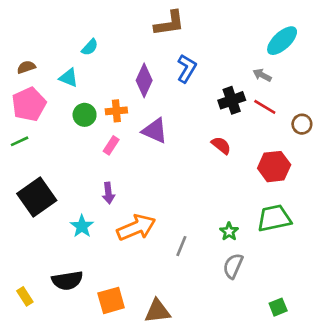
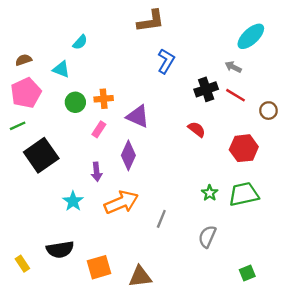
purple diamond: (144, 80) -> (128, 155), moved
black square: (37, 197) -> (41, 155), moved
green star: (229, 232) -> (210, 193), moved

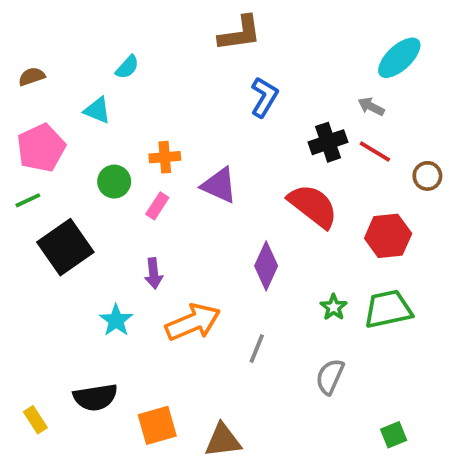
brown semicircle: (24, 60) -> (32, 77), moved
green circle: (75, 102) -> (114, 182), moved
red semicircle: (197, 129) -> (313, 206), size x1.8
purple diamond: (128, 155) -> (266, 266), moved

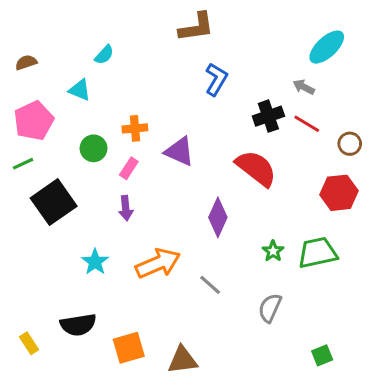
red hexagon: (388, 236) -> (339, 193), moved
purple arrow: (154, 273) -> (126, 208), moved
gray line: (257, 348) -> (210, 285), turned -70

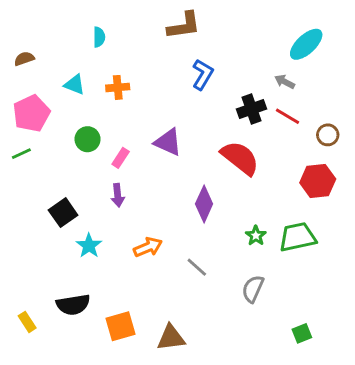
cyan semicircle: (104, 55) -> (99, 37), moved, turned -42
orange cross: (135, 128) -> (118, 87), moved
black square: (54, 202) -> (63, 213), moved, size x0.7
orange arrow: (158, 263) -> (148, 247), size x0.7

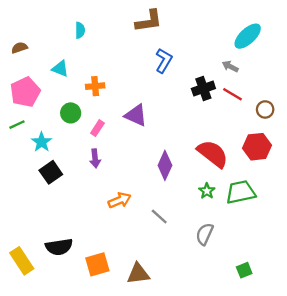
orange cross: (118, 87) -> (95, 86), moved
red semicircle: (240, 158) -> (213, 154), moved
cyan star: (89, 246) -> (42, 142), moved
yellow rectangle: (27, 322) -> (22, 261), size x1.6

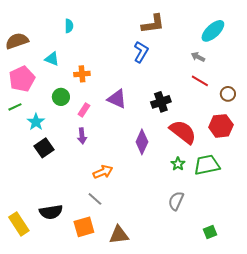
brown L-shape: (149, 21) -> (153, 24), moved
brown semicircle: (19, 48) -> (17, 41), size x1.6
black cross: (203, 88) -> (161, 102), moved
gray line: (159, 217) -> (95, 199), moved

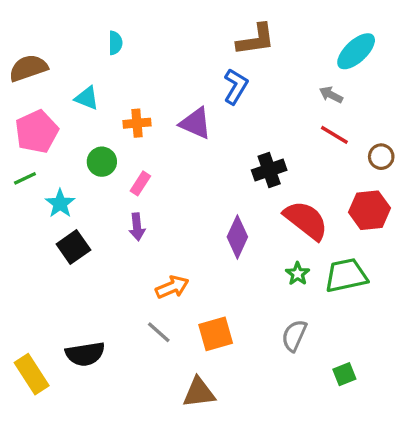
purple triangle: (117, 99) -> (196, 123), moved
orange square: (84, 227) -> (216, 334), moved
green square: (210, 232) -> (344, 374), moved

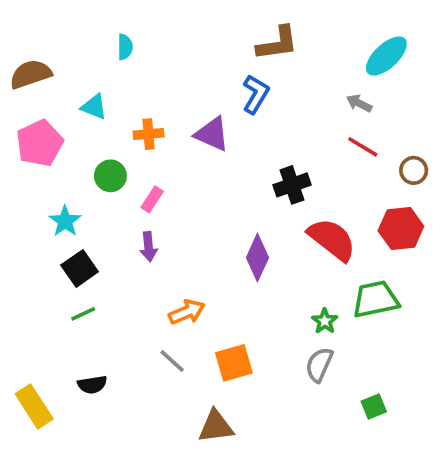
green line: (25, 178) -> (83, 314), moved
green star: (298, 274) -> (325, 321), moved
black semicircle: (85, 354) -> (92, 385), size x0.7

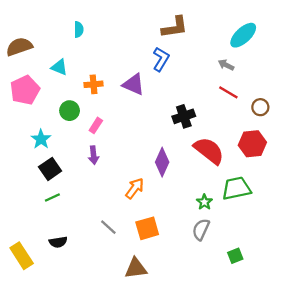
orange arrow: (187, 312) -> (135, 188), moved, turned -30

